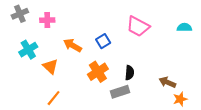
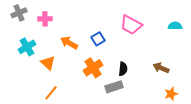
brown arrow: (167, 82) -> (161, 68), moved

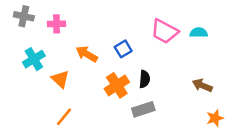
gray cross: (19, 13) -> (24, 16), turned 35
cyan semicircle: (175, 26) -> (199, 33), moved
black semicircle: (123, 69) -> (145, 79), moved

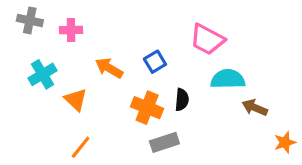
cyan semicircle: (199, 33) -> (228, 79), moved, size x1.5
orange cross: (117, 85) -> (147, 108), turned -35
gray rectangle: (143, 109) -> (164, 142), moved
orange star: (215, 118) -> (285, 142), moved

